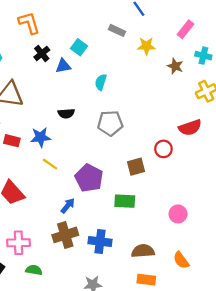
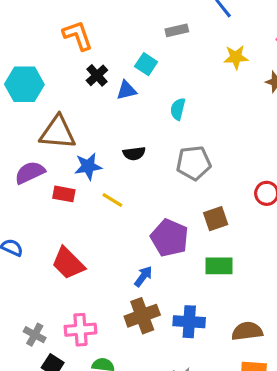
gray rectangle: (117, 30) -> (177, 30), moved, turned -35
blue star: (41, 137) -> (88, 166), moved
yellow line: (50, 164) -> (112, 200), moved
brown square: (136, 167) -> (216, 219), moved

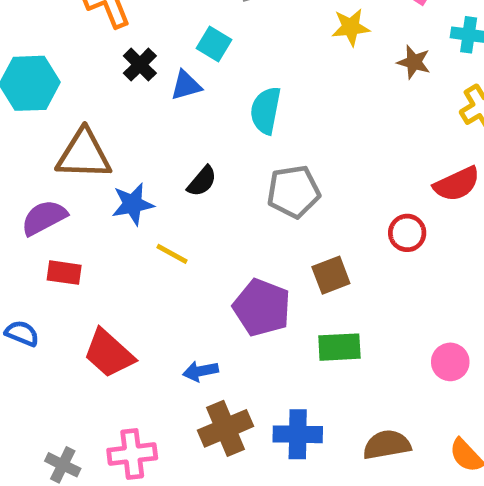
cyan semicircle: (178, 109) -> (266, 110), size x1.4
black semicircle: (134, 153) -> (202, 181), turned -40
red rectangle: (64, 194) -> (64, 273), moved
blue arrow: (143, 276) -> (200, 371), moved, turned -135

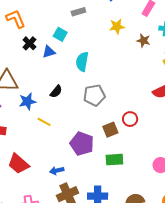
red circle: (407, 233) -> (130, 119), moved

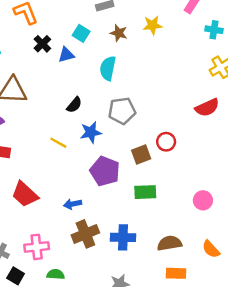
brown star: (143, 41) -> (119, 33), moved
blue star: (27, 101) -> (91, 132), moved

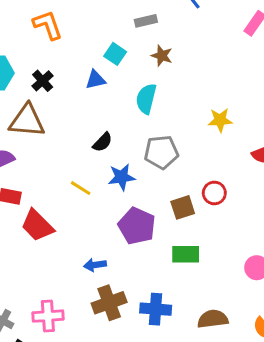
yellow star: (153, 25) -> (220, 120), moved
black cross: (42, 44) -> (43, 81), moved
red trapezoid: (25, 194) -> (37, 225), moved

